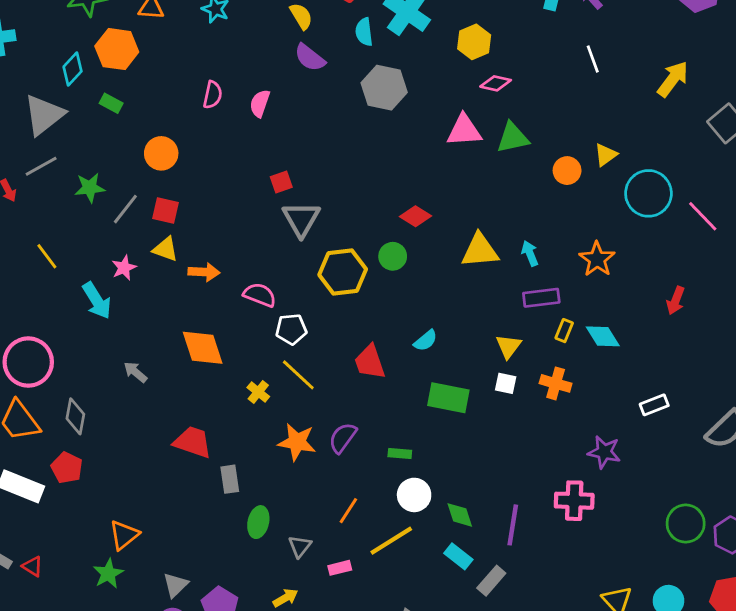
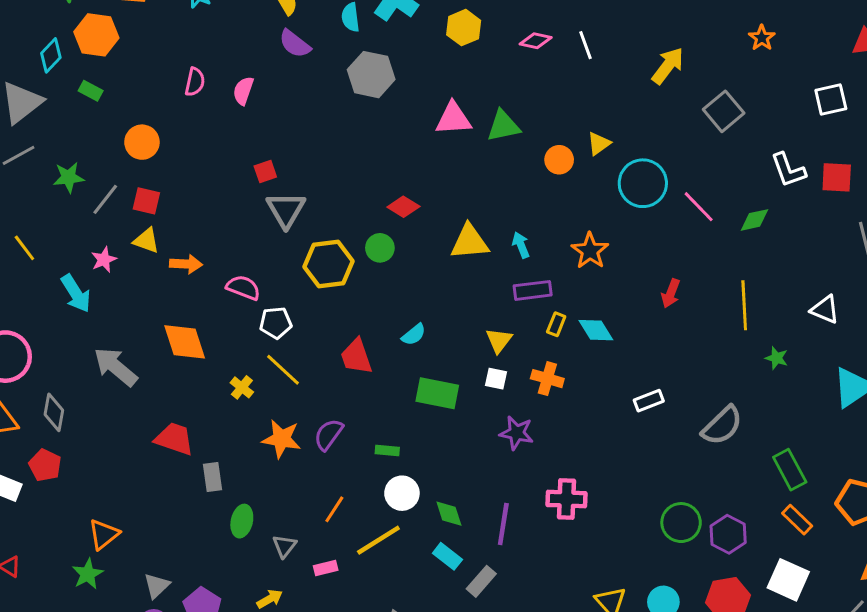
pink diamond: (496, 83) -> (536, 41), moved
gray arrow: (135, 372) -> (116, 367), size x1.8
purple star: (604, 452) -> (517, 433), moved

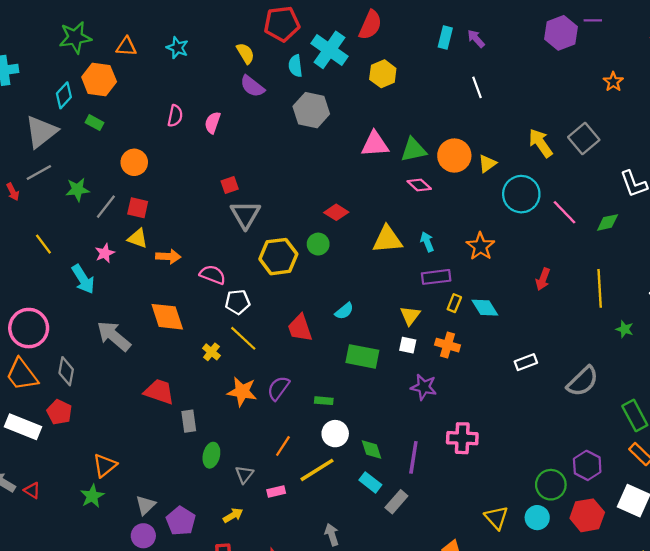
pink diamond: (536, 41) -> (419, 185), moved, turned 30
yellow arrow: (668, 66) -> (541, 143), moved, turned -72
orange circle: (559, 160) -> (454, 156), moved, size x1.5
green circle: (681, 523) -> (551, 485), moved

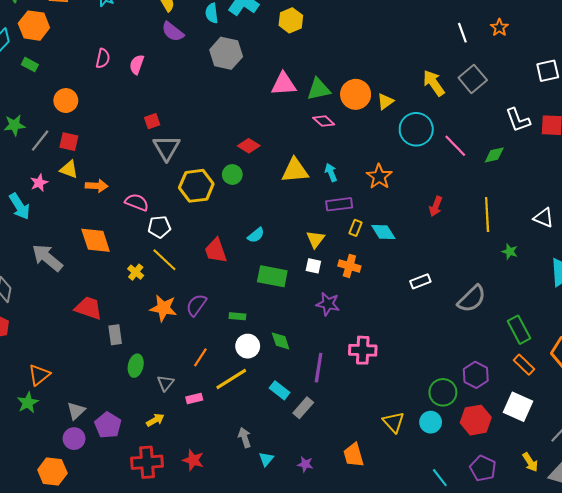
white line: (477, 87) -> (462, 33), moved
green diamond: (371, 449) -> (281, 341), moved

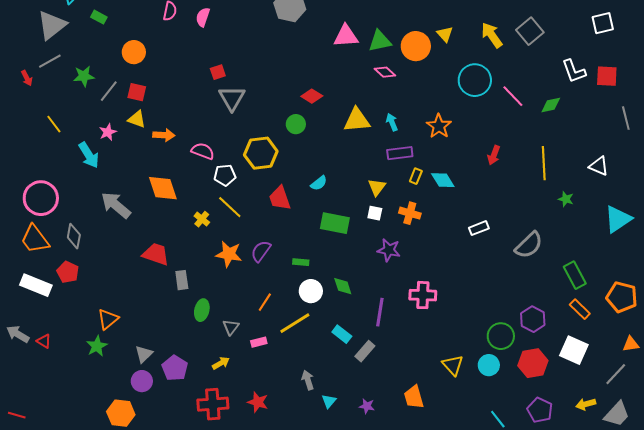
yellow triangle: (385, 102) -> (445, 34), moved, turned -36
yellow hexagon: (196, 186) -> (261, 153), moved
yellow arrow: (530, 462) -> (586, 404), turned 108

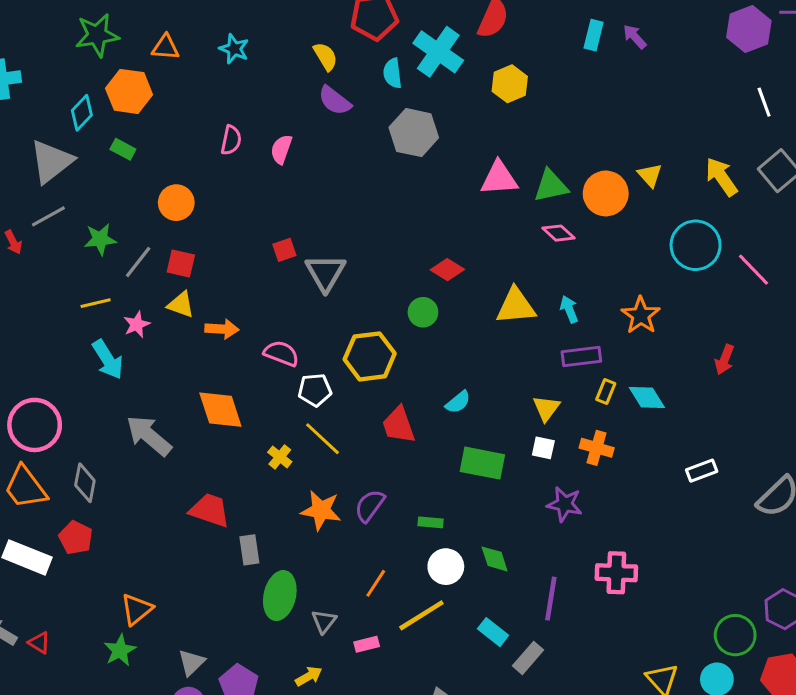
red square: (218, 72) -> (284, 250), moved
yellow line: (54, 124) -> (96, 303), moved, turned -66
green ellipse: (202, 310) -> (280, 596), size x1.4

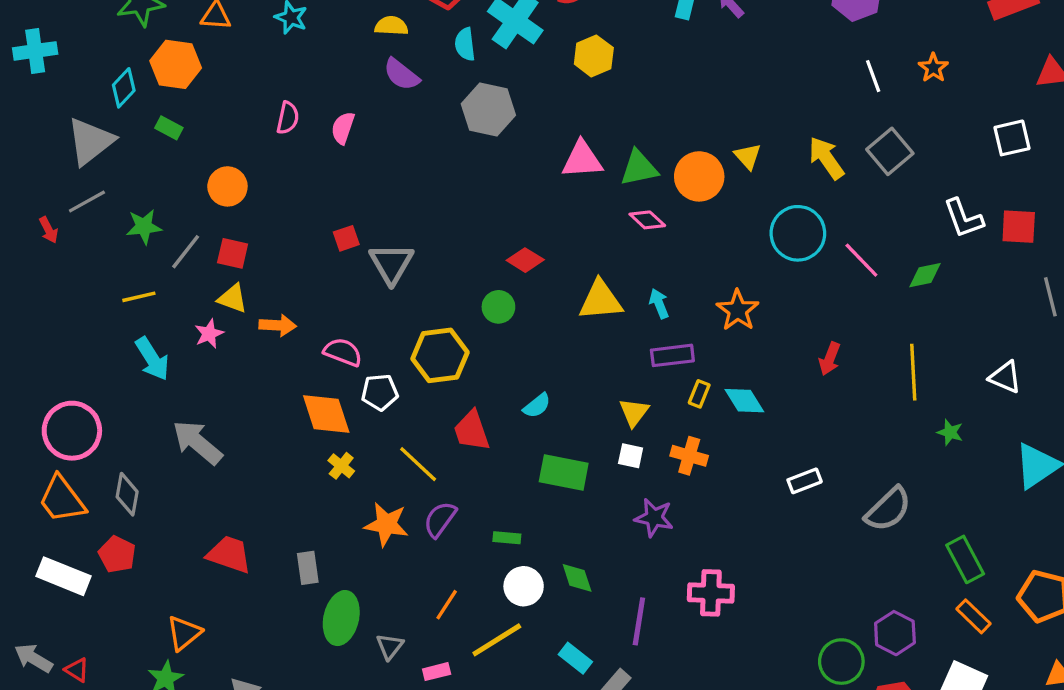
yellow semicircle: (325, 56) -> (391, 26), turned -56
pink star: (137, 324) -> (209, 334), moved
orange diamond: (220, 410) -> (326, 414), moved
yellow line: (322, 439) -> (418, 464), moved
red trapezoid: (210, 510) -> (229, 554), moved

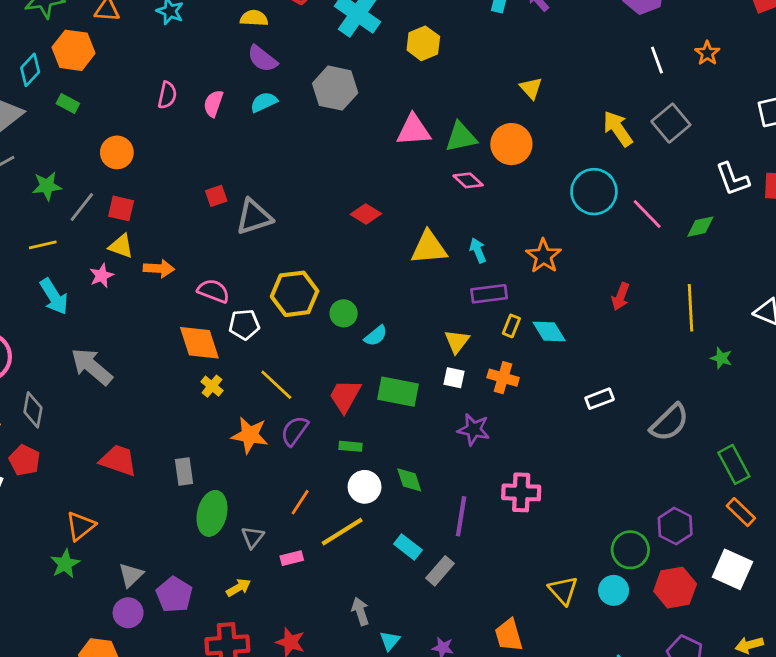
cyan semicircle: (465, 44) -> (264, 102), moved, turned 72
yellow triangle: (748, 156) -> (531, 88), moved
gray triangle: (391, 263) -> (254, 217), turned 42
green circle: (498, 307) -> (344, 313), moved
red trapezoid: (472, 431) -> (345, 396), moved, turned 48

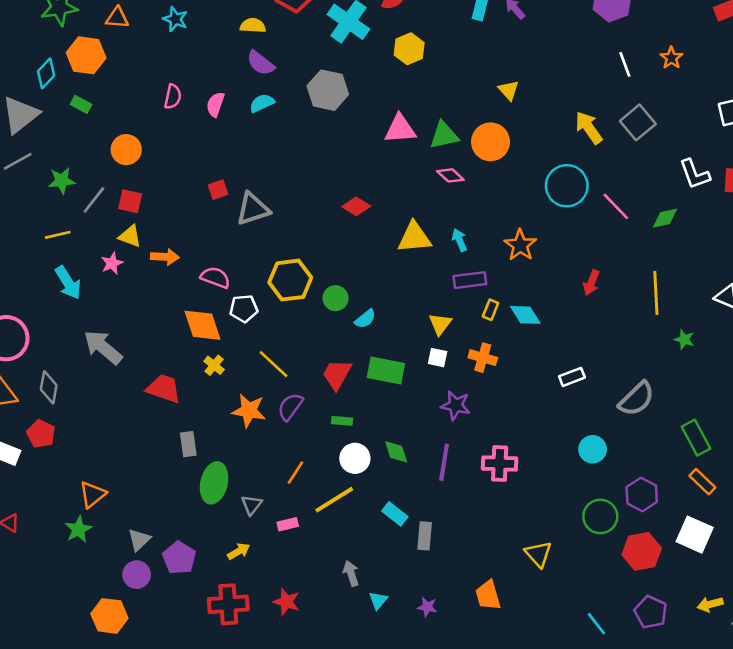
red trapezoid: (118, 460) -> (164, 389), moved
purple line: (461, 516) -> (444, 462), moved
gray rectangle: (440, 571) -> (425, 536), turned -36
cyan circle: (614, 590) -> (593, 449), moved

